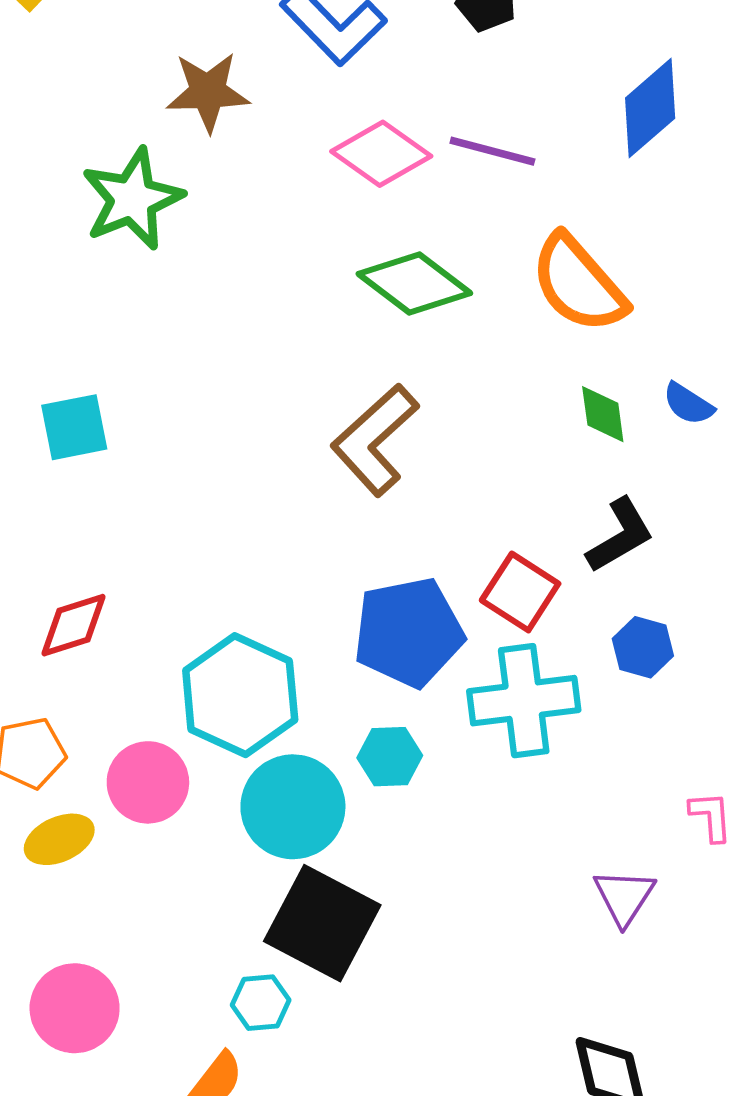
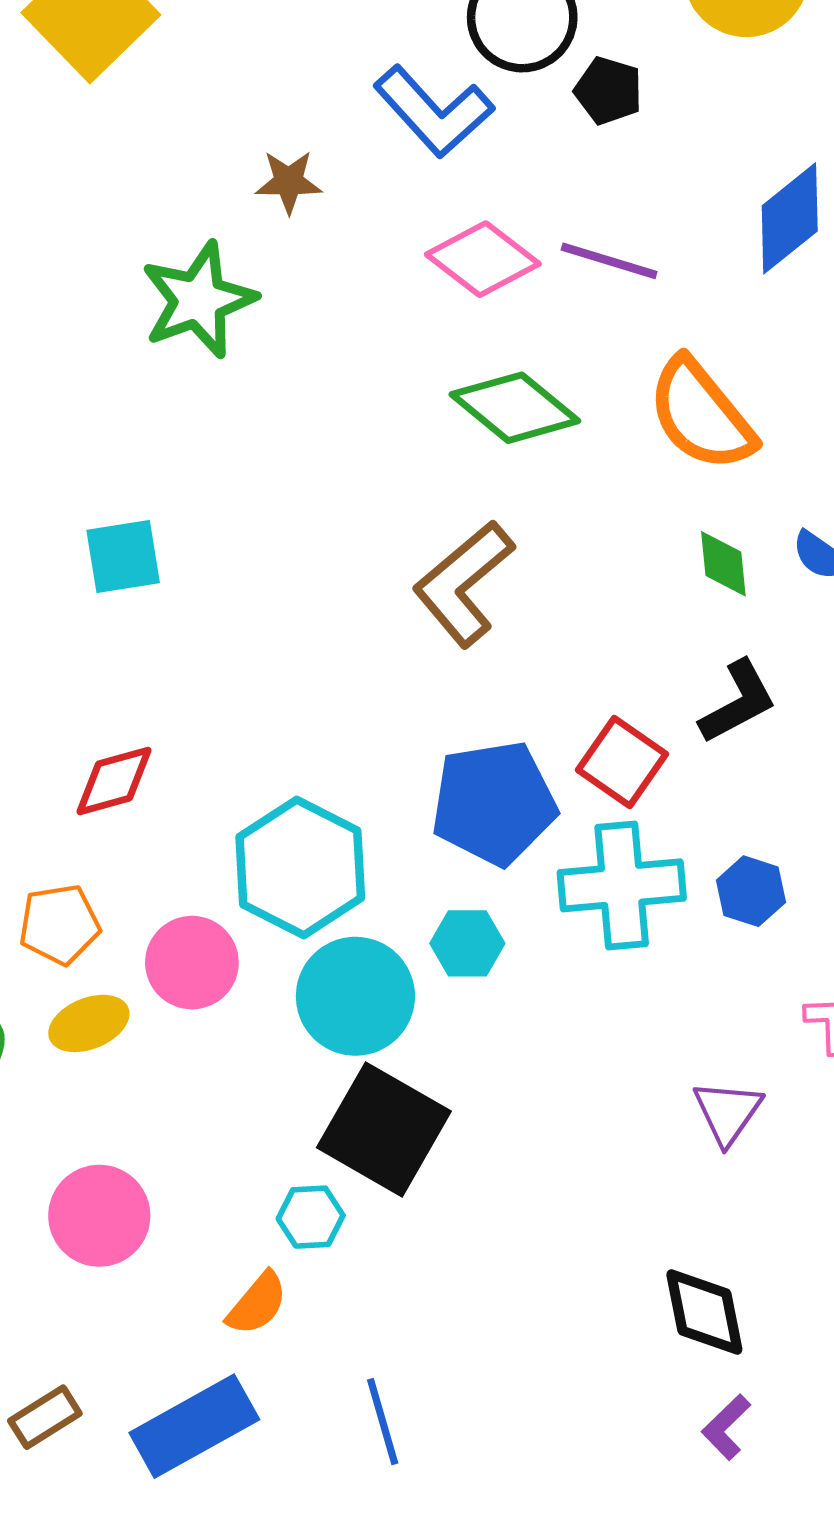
brown star: (208, 92) -> (289, 182), size x0.7
blue hexagon: (643, 647) -> (751, 891), moved

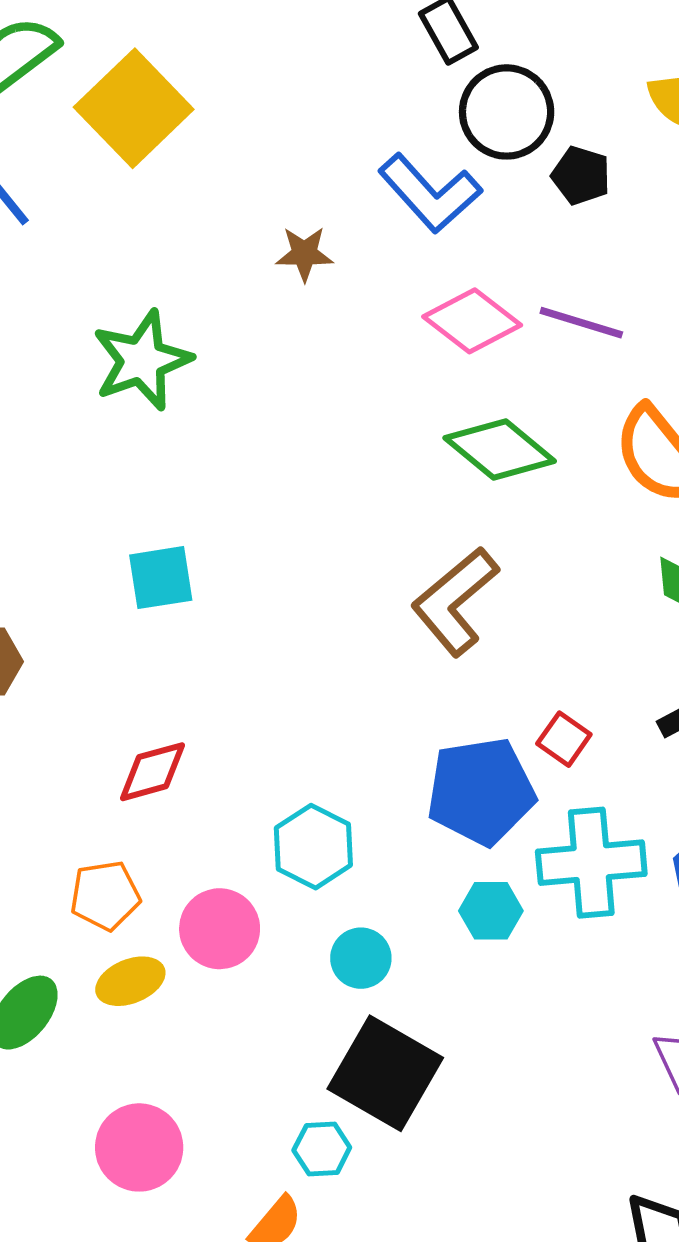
green star: (199, 300) -> (142, 360), moved
red square: (622, 762) -> (564, 739), moved, size x0.7
cyan hexagon: (300, 867) -> (313, 847), size x0.7
cyan hexagon: (467, 943) -> (491, 911), moved
cyan circle: (355, 996) -> (361, 958), size x0.6

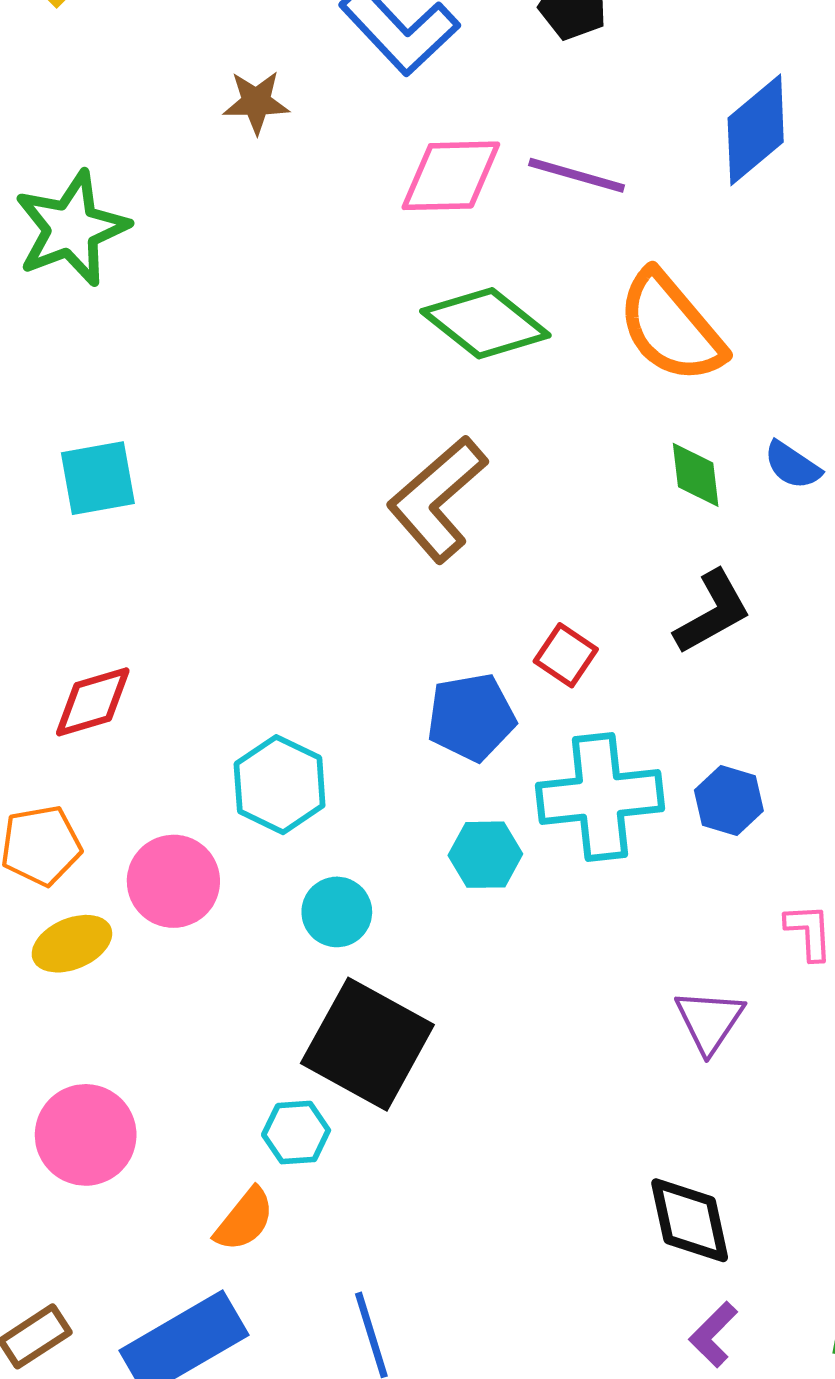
pink diamond: (472, 321) -> (451, 176), turned -38
blue pentagon: (481, 791) -> (471, 717), size x0.7

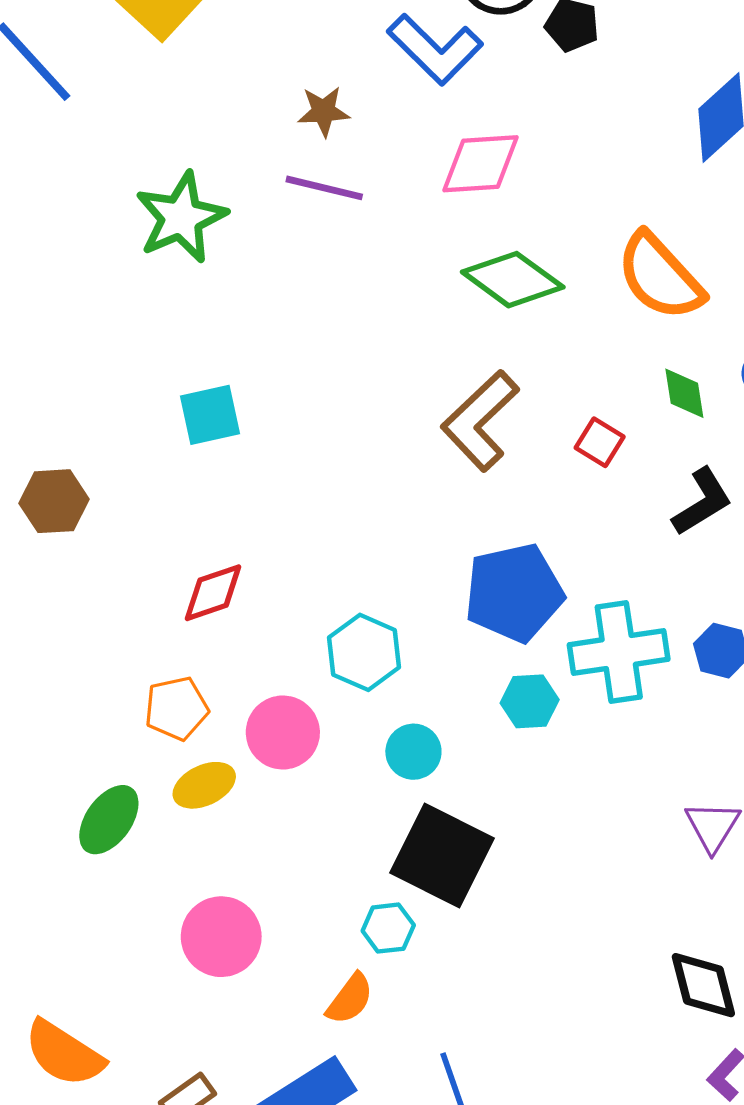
purple line: (577, 175) -> (324, 188), moved
red square: (566, 655) -> (600, 442), moved
blue pentagon: (471, 717) -> (514, 593), size x1.4

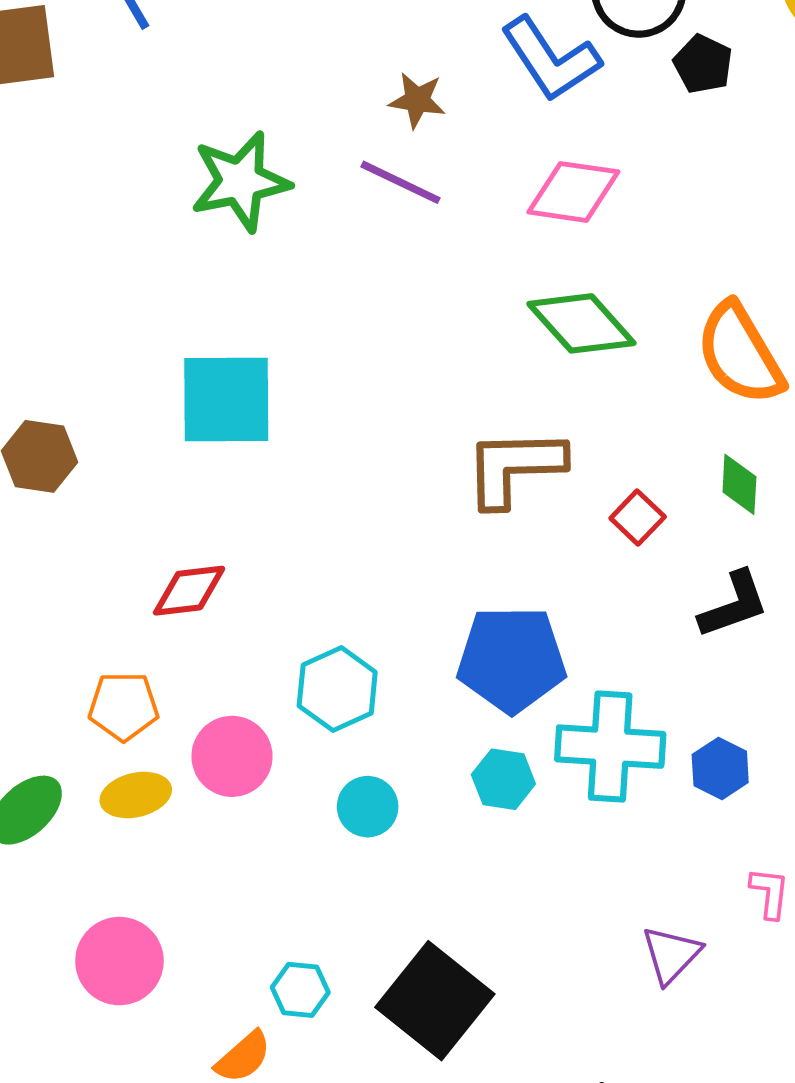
cyan square: (210, 415) -> (226, 400), size x1.5
brown L-shape: (480, 421) -> (514, 467), turned 30
black square: (442, 856) -> (435, 1001), moved

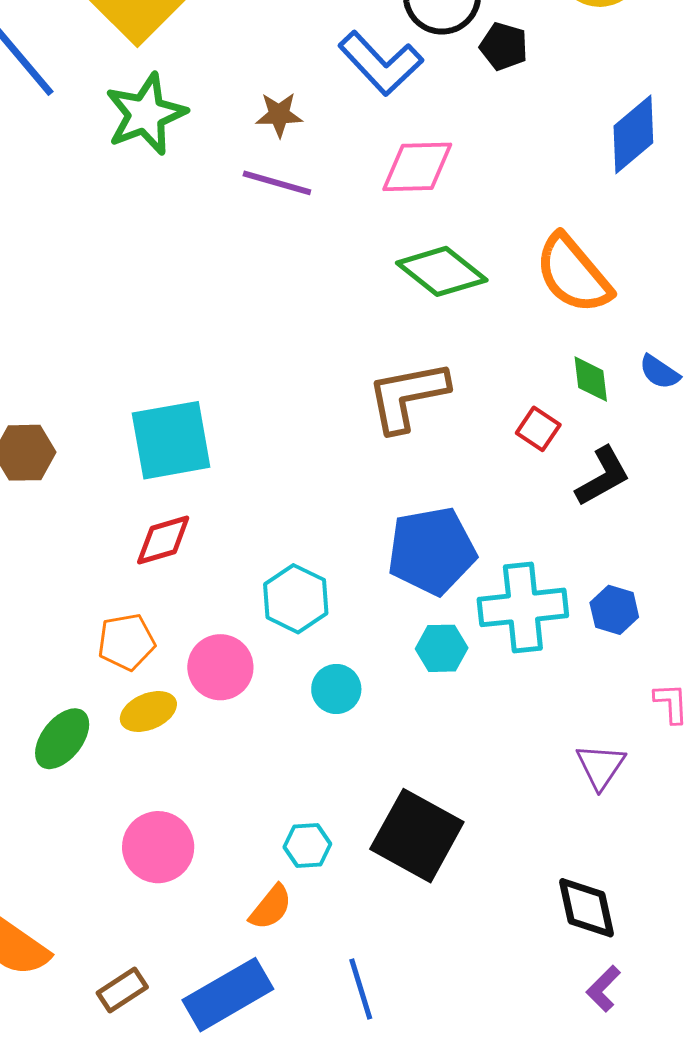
green star: (240, 181) -> (146, 114), moved
cyan square: (226, 400) -> (171, 440), moved
red square: (638, 518) -> (538, 429), moved

